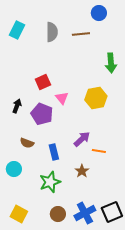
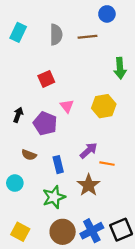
red square: (43, 82) -> (46, 79), moved
brown star: (82, 171) -> (89, 185), size x1.5
brown circle: (58, 214) -> (63, 232), size x1.5

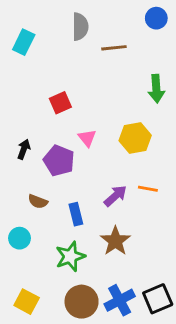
blue circle: (107, 14) -> (156, 18), moved
gray semicircle: (56, 35) -> (80, 27), moved
orange line: (107, 164) -> (148, 189), moved

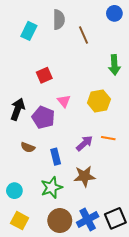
cyan rectangle: (24, 42) -> (29, 31), moved
brown line: (114, 48) -> (83, 35), turned 72
black arrow: (24, 149) -> (18, 109), size x1.5
cyan circle: (19, 238) -> (14, 191), moved
brown star: (115, 241) -> (85, 176), turned 30

